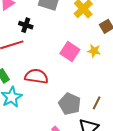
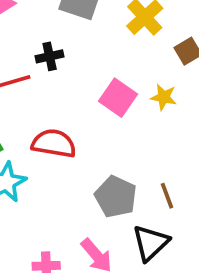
black cross: (26, 25) -> (50, 56), moved, turned -32
brown line: (97, 103) -> (167, 196), turned -48

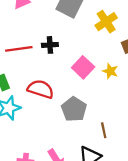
black cross: (50, 56) -> (50, 45), moved
gray pentagon: (116, 197) -> (74, 109), moved

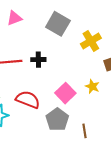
pink square: (83, 67) -> (65, 93), moved
brown line: (104, 130) -> (84, 131), moved

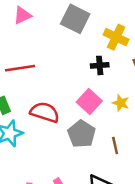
yellow cross: (91, 41) -> (116, 37), turned -30
black cross: (38, 60) -> (100, 65), moved
yellow star: (92, 86) -> (121, 103), moved

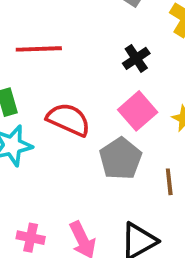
black cross: (100, 65) -> (136, 58), moved, turned -36

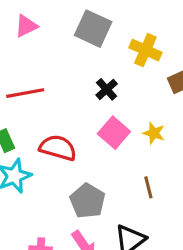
gray pentagon: (121, 159) -> (88, 201), moved

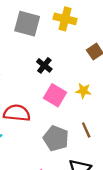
yellow cross: (145, 50) -> (65, 19), moved
gray pentagon: (88, 201) -> (56, 138), moved

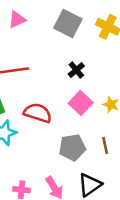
gray pentagon: (56, 138) -> (72, 147), turned 30

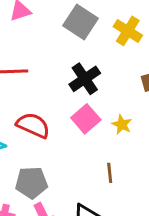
black cross: (76, 70) -> (85, 79), size x1.5
gray pentagon: (72, 147) -> (31, 183), moved

